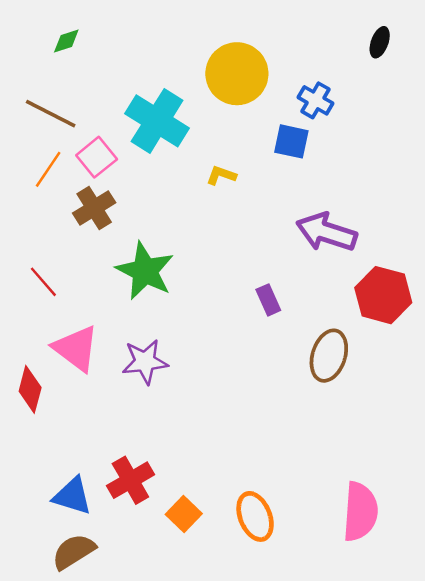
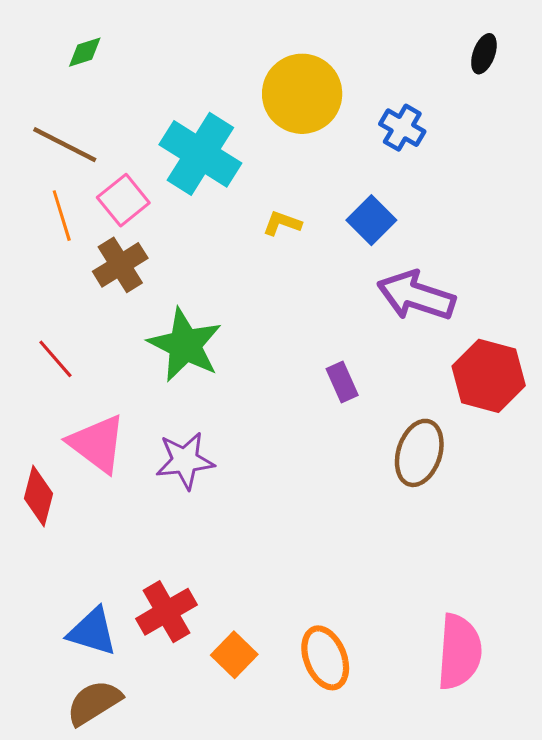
blue square: (291, 141) -> (371, 220), moved, turned 33
orange line: (48, 169) -> (62, 216), turned -51

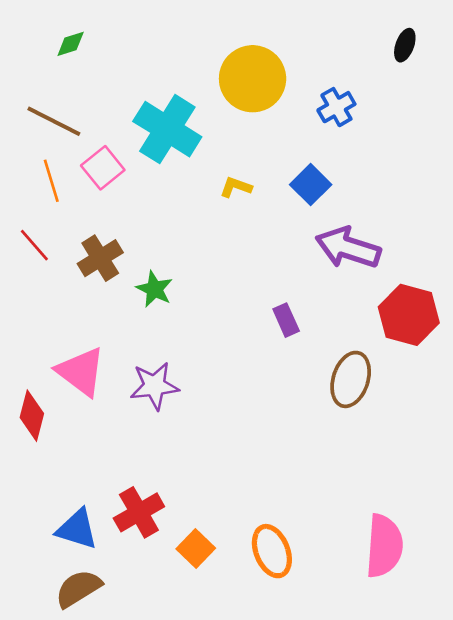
blue cross: (402, 128) -> (336, 107), turned 30
brown cross: (120, 265) -> (100, 258), moved
green star: (185, 345) -> (154, 289), size x0.6
red line: (55, 359) -> (34, 245), moved

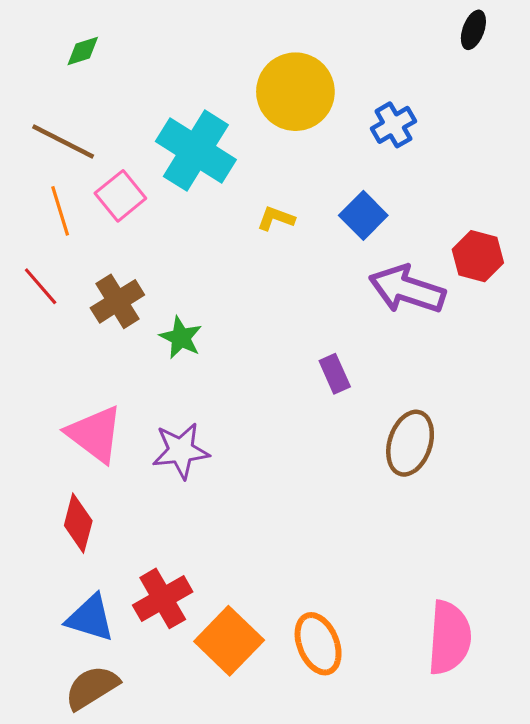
black ellipse: (405, 45) -> (473, 30), moved
red hexagon: (409, 315) -> (478, 256), moved, size x0.7
red diamond: (32, 416) -> (78, 523), moved
orange square: (196, 549) -> (229, 641), size x1.5

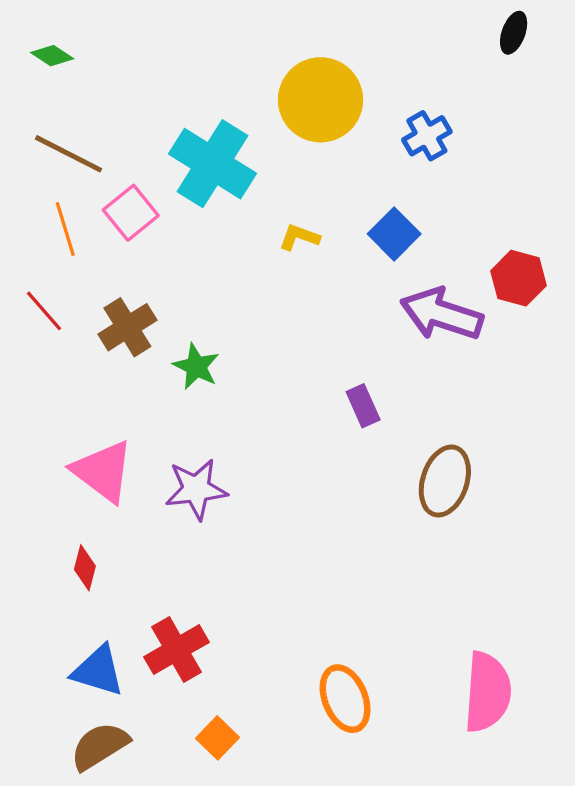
green diamond: (83, 51) -> (52, 56), moved, turned 51
red diamond: (78, 523) -> (85, 568), size x0.7
orange square: (229, 641) -> (217, 738), moved, size x0.6

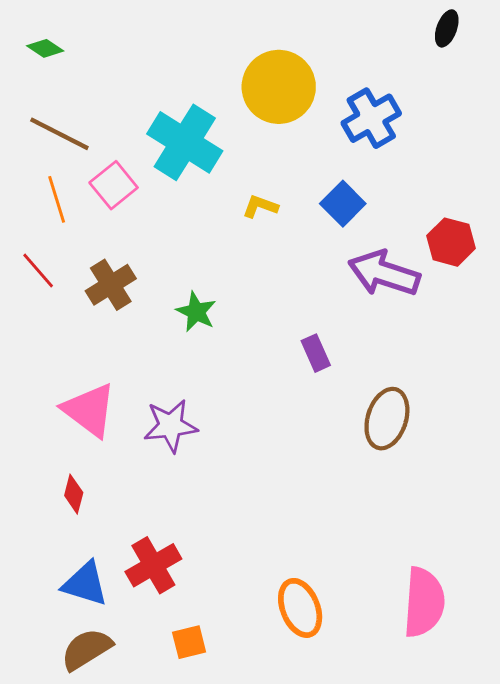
blue cross: (427, 136) -> (371, 118), size x1.4
green star: (196, 366) -> (196, 312), moved
orange square: (217, 738) -> (189, 642), turned 32

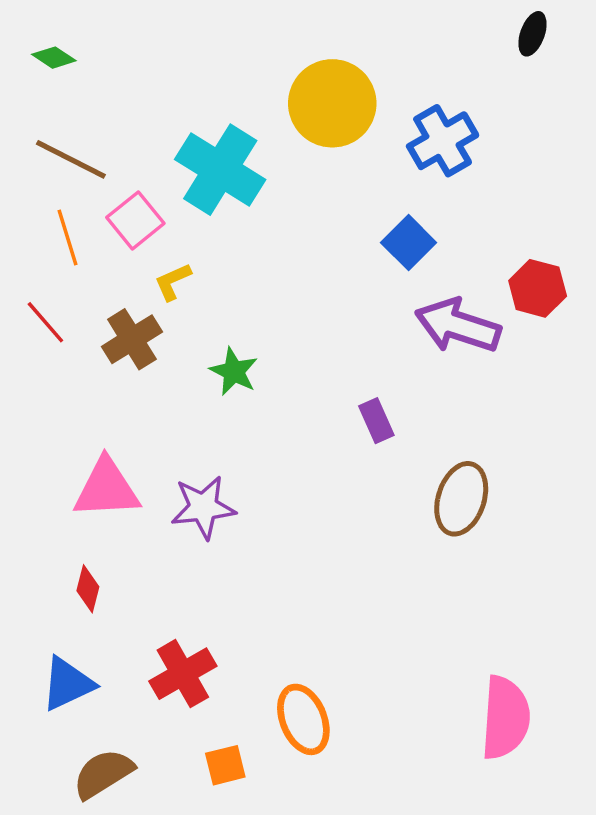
yellow L-shape: (260, 206) -> (173, 282), moved, turned -44
pink triangle: (89, 410) -> (107, 489), turned -40
blue triangle: (85, 584) -> (67, 684), moved, turned -42
orange ellipse: (300, 608) -> (303, 719), moved

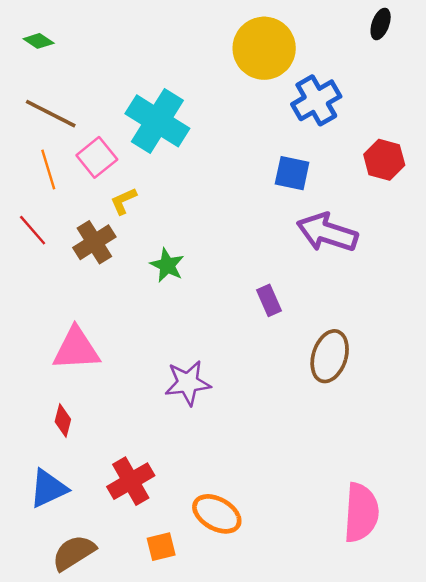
yellow circle: (332, 103) -> (264, 48), moved
blue square: (409, 243) -> (292, 173), turned -33
red hexagon: (538, 288) -> (384, 160), moved
purple star: (203, 507) -> (188, 383), moved
orange ellipse: (303, 719) -> (217, 514), turned -39

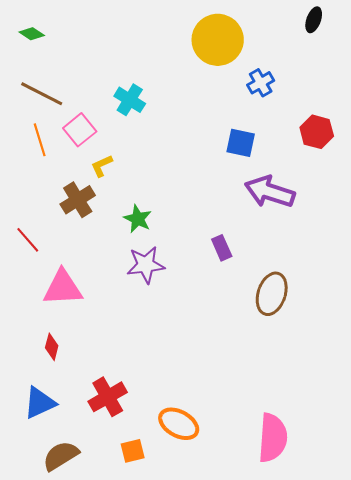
blue cross: (316, 100) -> (261, 83), size x0.7
cyan cross: (157, 121) -> (130, 100), size x0.6
red line: (33, 230) -> (28, 240), moved
purple star: (188, 383) -> (146, 265), moved
pink semicircle: (361, 513) -> (273, 438), moved

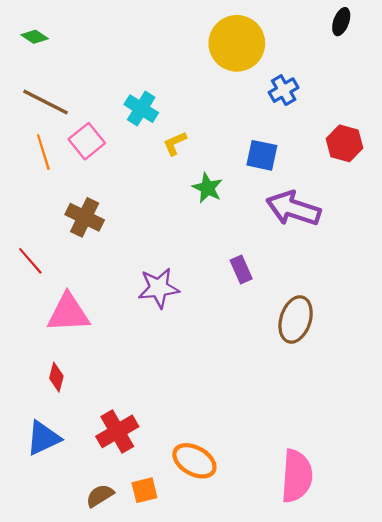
yellow L-shape: (102, 166) -> (175, 143), moved
brown cross: (78, 200) -> (85, 217), turned -32
green star: (138, 219) -> (207, 188), moved
brown semicircle: (61, 456) -> (100, 496), moved, size x0.7

